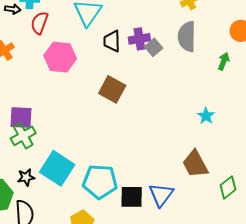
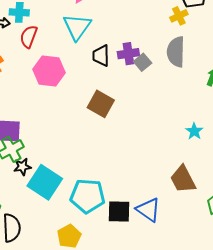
black star: (26, 177) -> (22, 167), moved
blue triangle: (161, 195) -> (148, 210), turned -32

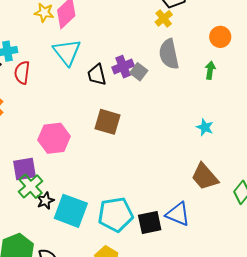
pink hexagon: (49, 71) -> (54, 138), moved

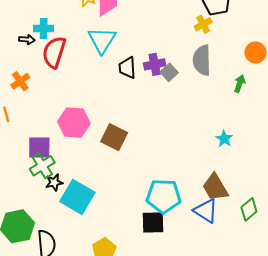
red semicircle: (22, 73) -> (54, 52), size x1.4
brown square: (107, 122) -> (114, 137), moved
cyan pentagon: (116, 214) -> (164, 196), moved
blue triangle: (178, 214) -> (206, 211), moved

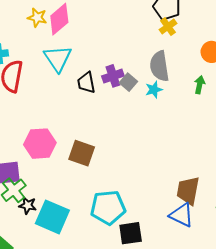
yellow cross: (203, 24) -> (168, 27), moved
cyan star: (224, 139) -> (154, 90), moved, turned 30
black star: (54, 182) -> (28, 205), turned 30
brown trapezoid: (215, 187) -> (188, 191), turned 48
cyan pentagon: (164, 196) -> (108, 208), moved

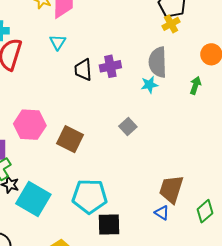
cyan triangle: (58, 58) -> (58, 42), size x0.6
gray square: (128, 82) -> (128, 126), moved
blue triangle: (182, 215) -> (162, 213), size x0.6

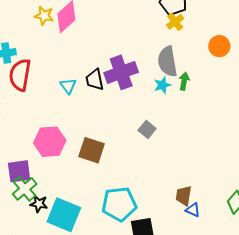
cyan triangle: (58, 42) -> (68, 86), moved
purple cross: (110, 66) -> (121, 72), size x1.5
green arrow: (195, 85) -> (184, 81), moved
brown trapezoid: (171, 189) -> (184, 196), moved, size x0.7

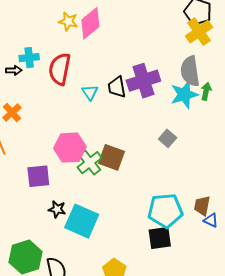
yellow cross: (175, 22) -> (199, 32), size x1.5
red semicircle: (20, 75) -> (60, 69), moved
cyan star: (162, 85) -> (184, 94), size x1.6
green cross: (25, 189) -> (90, 163), moved
cyan pentagon: (119, 204) -> (165, 211), moved

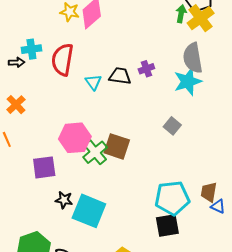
purple cross: (143, 81) -> (146, 69), size x0.5
black trapezoid: (117, 87) -> (120, 76), turned 110
green arrow: (206, 91) -> (181, 14), moved

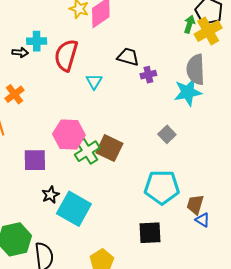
black trapezoid: (120, 76) -> (128, 57), moved
cyan pentagon: (172, 198) -> (162, 187), moved
black star: (64, 200) -> (50, 195), turned 30

